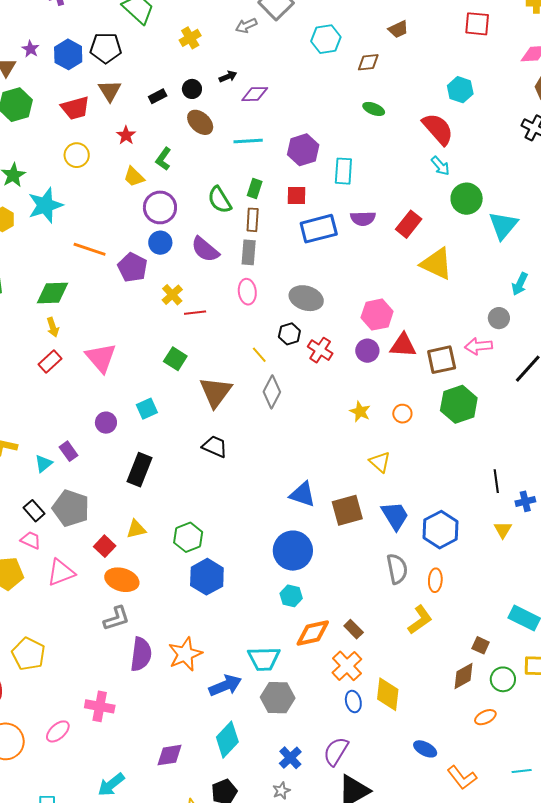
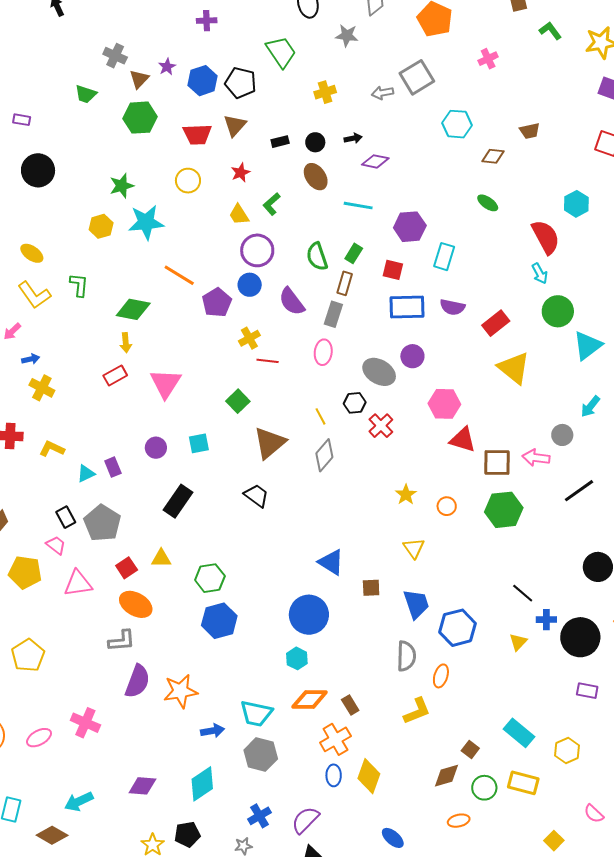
purple circle: (367, 351) -> (412, 356), moved
black line: (496, 481) -> (523, 593), turned -55
brown square: (347, 510) -> (371, 588), size x0.6
blue arrow: (225, 685) -> (212, 731), size x0.7

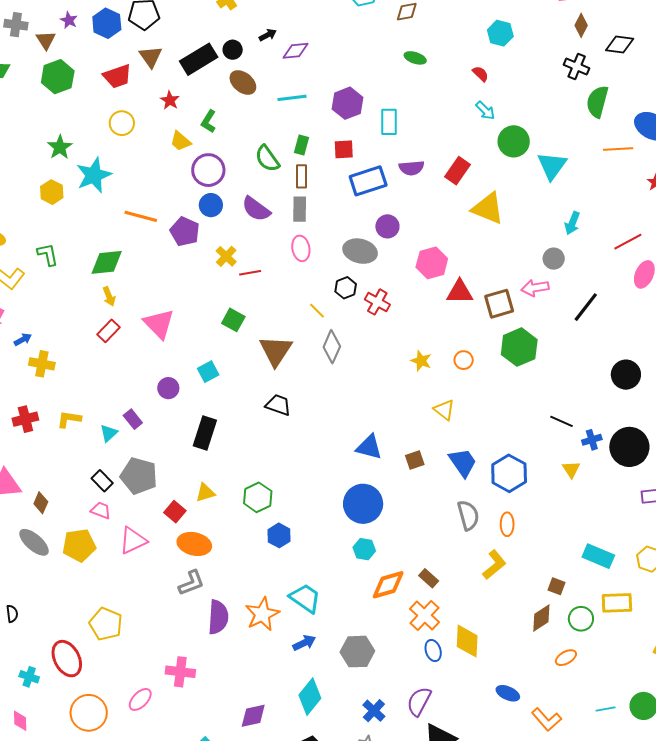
black rectangle: (280, 142) -> (199, 59), size x2.0
red semicircle: (546, 237) -> (481, 74), size x0.5
blue hexagon: (219, 621) -> (279, 535), size x0.7
cyan trapezoid: (256, 713) -> (305, 598), moved, turned -140

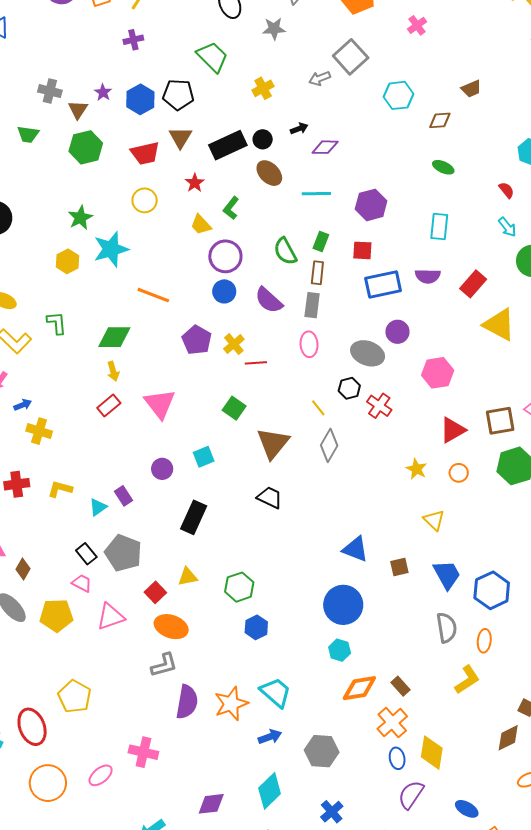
cyan rectangle: (389, 122) -> (439, 227), moved
purple pentagon: (185, 232) -> (197, 340), moved
red triangle: (460, 292) -> (453, 430), moved, turned -36
purple semicircle: (419, 701) -> (411, 795), moved

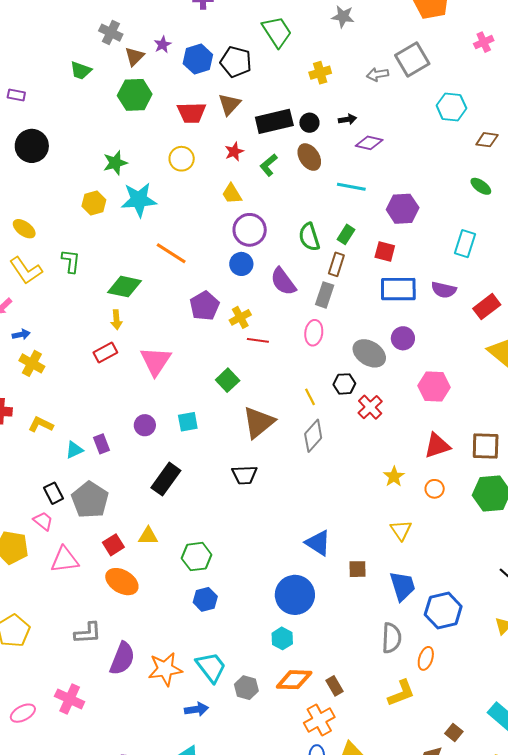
green L-shape: (231, 208) -> (269, 165), moved
black trapezoid: (270, 497) -> (244, 475), turned 140
gray L-shape: (164, 665) -> (88, 633), moved
gray hexagon: (322, 751) -> (246, 688), moved, size x0.7

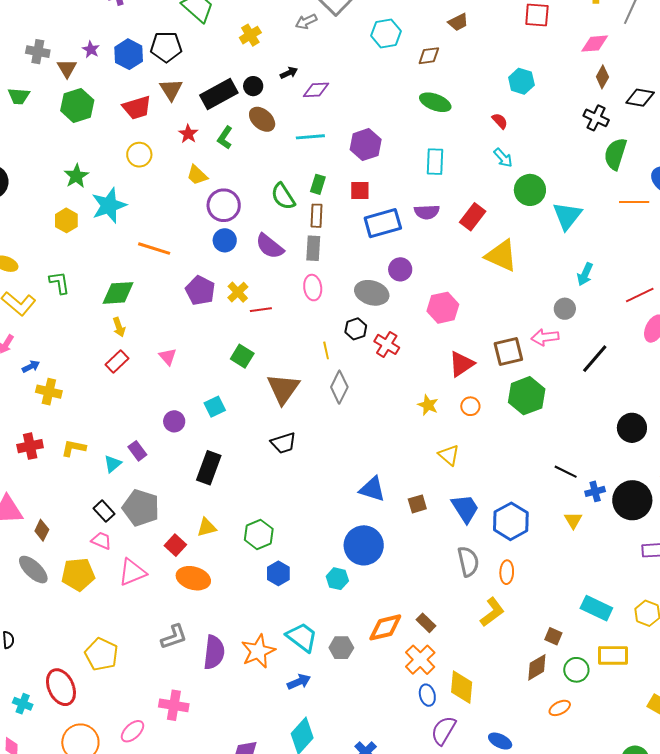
green ellipse: (481, 186) -> (435, 102), size x1.4
pink triangle: (156, 361) -> (168, 357), size x0.6
yellow line: (310, 397) -> (326, 350), turned 30
cyan hexagon: (282, 638) -> (337, 579), moved

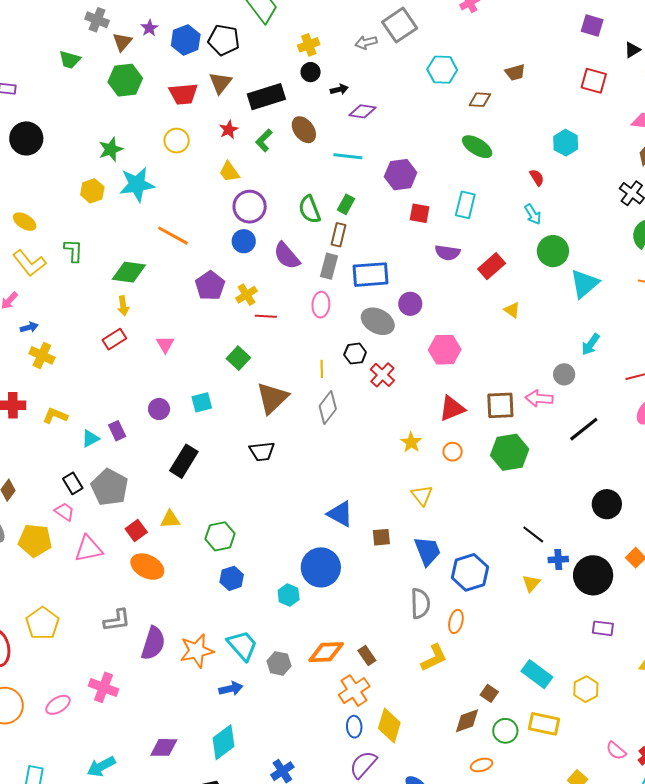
black circle: (253, 86) -> (311, 72), moved
red square: (360, 190) -> (420, 213), moved
blue rectangle: (383, 223) -> (370, 275), moved
yellow triangle: (501, 256) -> (512, 310), size x0.5

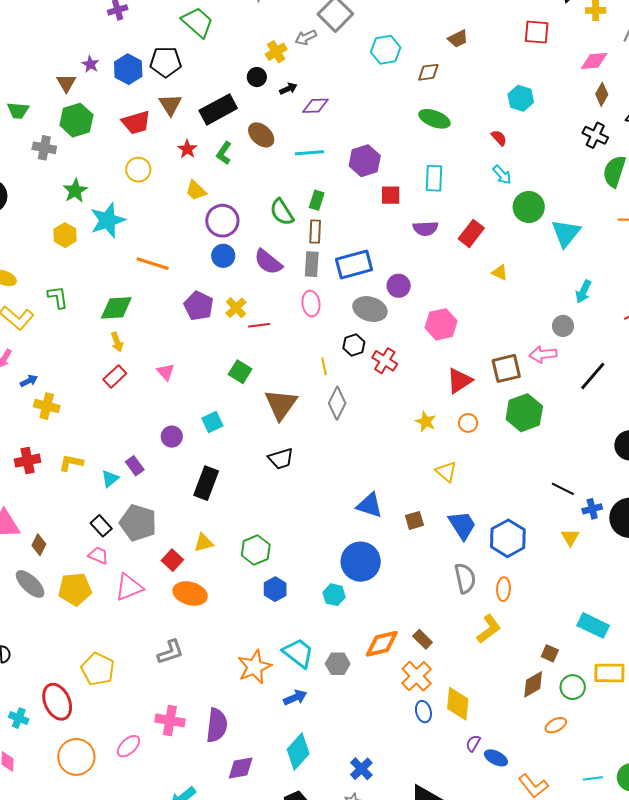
gray cross: (97, 20) -> (44, 148), moved
yellow cross: (309, 45) -> (276, 52), moved
purple semicircle: (153, 643) -> (217, 725), moved
purple semicircle: (363, 765) -> (473, 743), moved, size x0.6

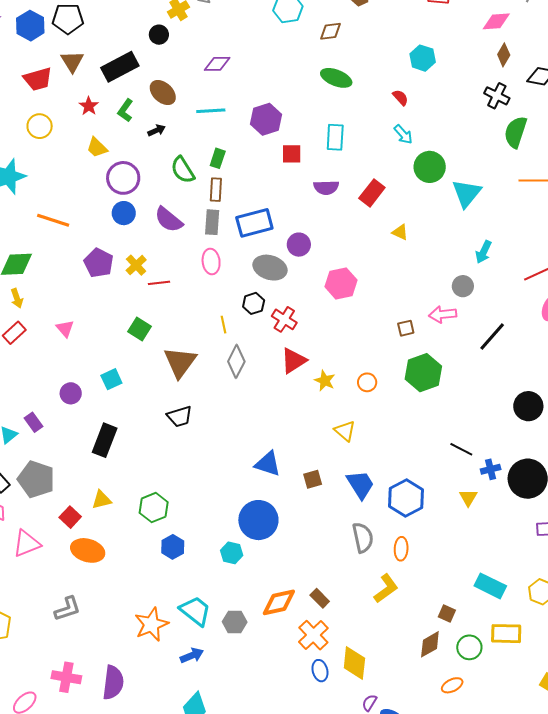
black arrow: (288, 89) -> (157, 130), moved
brown square: (506, 368) -> (406, 328), size x0.6
red triangle: (459, 381) -> (294, 361), moved

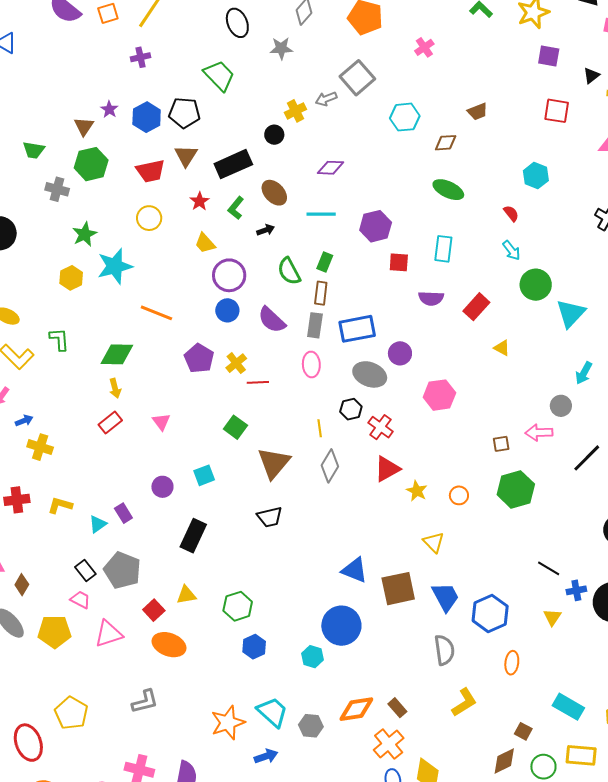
brown square: (313, 479) -> (398, 589), size x1.8
orange ellipse: (401, 549) -> (512, 663), moved

